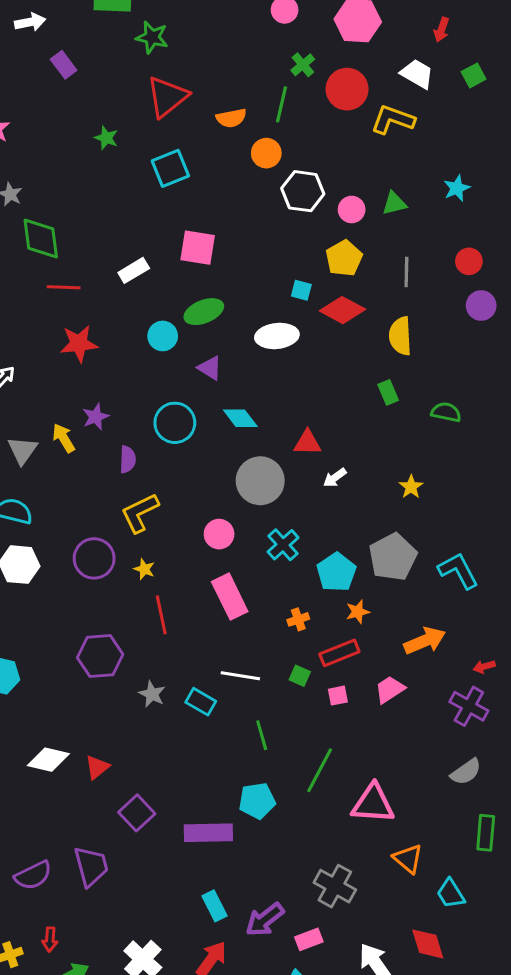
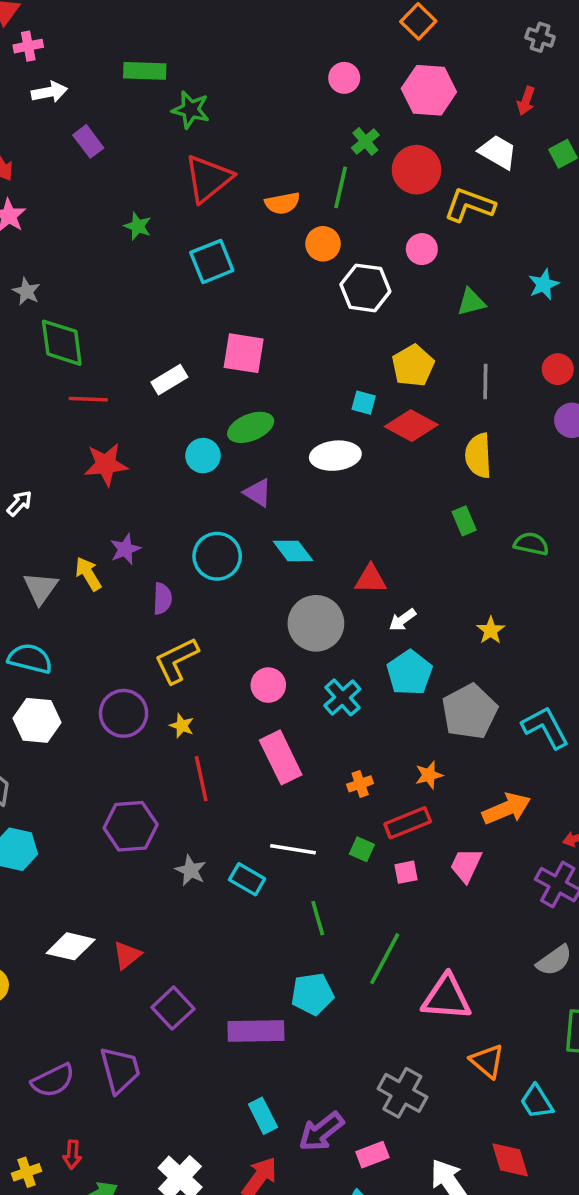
pink circle: (352, 209) -> (422, 249), moved
cyan pentagon: (336, 572) -> (409, 673), moved
pink trapezoid: (390, 689) -> (466, 865), turned -32

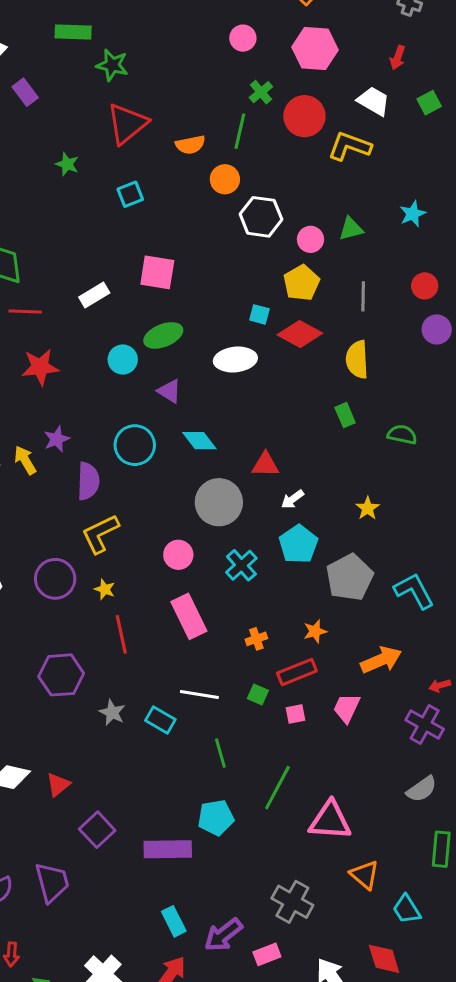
pink circle: (422, 249) -> (310, 239), moved
cyan square: (212, 261) -> (130, 194), size x0.7
purple semicircle: (162, 599) -> (88, 481), size x1.4

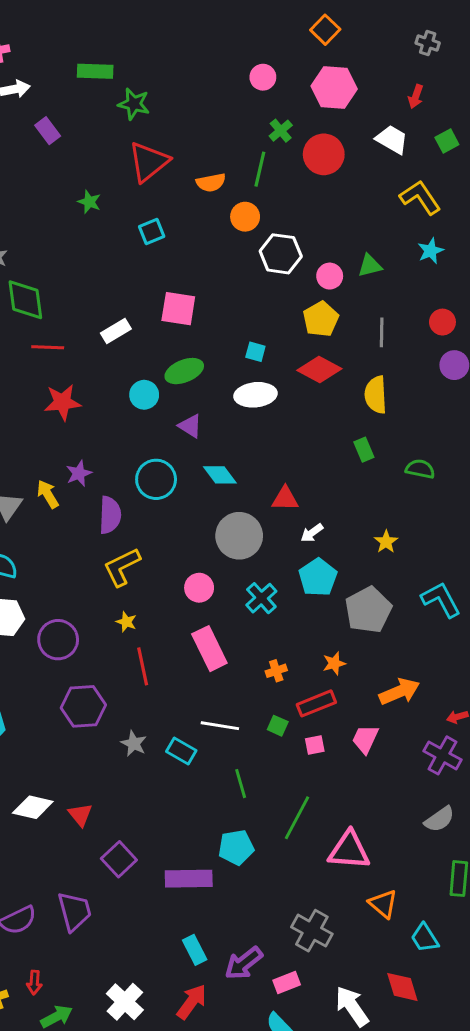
yellow L-shape: (350, 146) -> (420, 197), moved, turned 36
cyan square: (259, 314) -> (255, 352), moved
purple circle: (55, 579) -> (58, 640), moved
cyan L-shape: (414, 591) -> (441, 600), moved
red triangle: (58, 785) -> (80, 815), turned -30

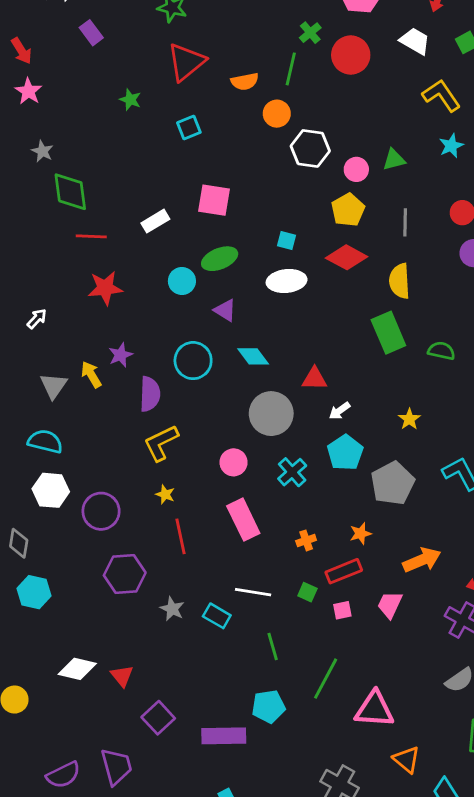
green rectangle: (364, 450) -> (388, 333), size x1.8

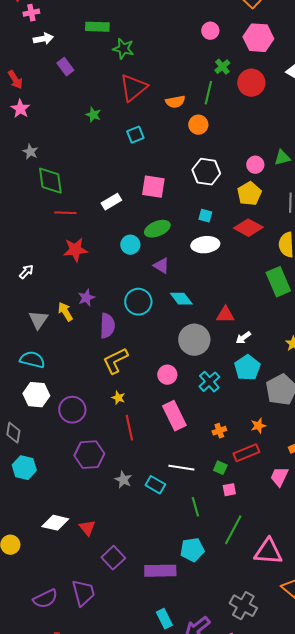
white hexagon: (310, 148) -> (206, 172), moved
pink square: (342, 610) -> (229, 490), moved

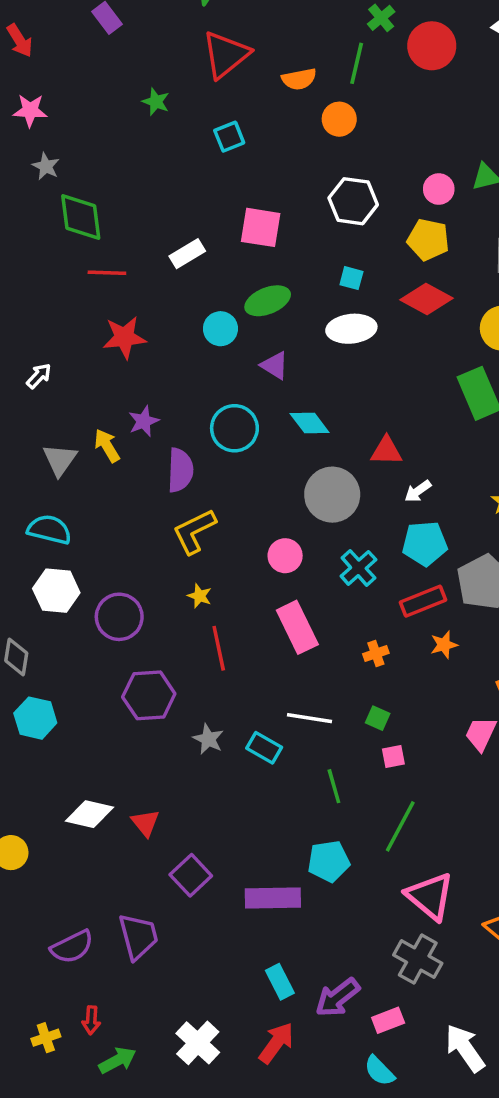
pink star: (20, 109) -> (30, 110), moved, turned -30
yellow pentagon: (249, 194) -> (428, 240), turned -30
cyan pentagon: (247, 368) -> (425, 543), turned 30
red rectangle: (246, 453) -> (423, 601), moved
pink triangle: (268, 552) -> (430, 896), moved, turned 36

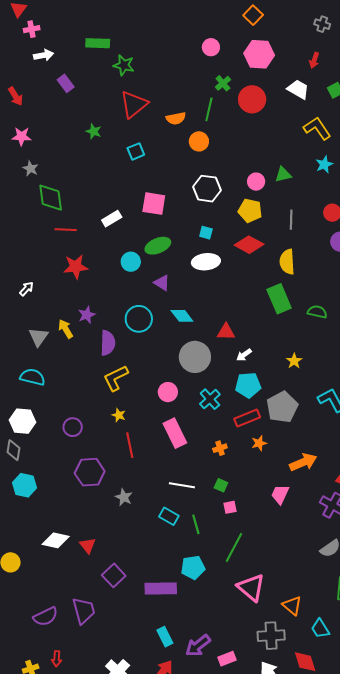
white hexagon: (56, 591) -> (23, 421), moved
purple circle: (119, 617) -> (73, 427), size x0.7
cyan rectangle: (264, 748) -> (169, 516), moved
gray cross: (418, 959) -> (271, 636), moved, turned -32

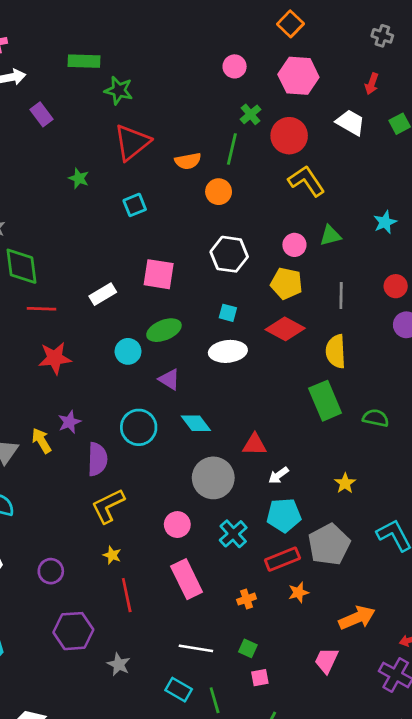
yellow L-shape: (317, 128) -> (306, 181), moved

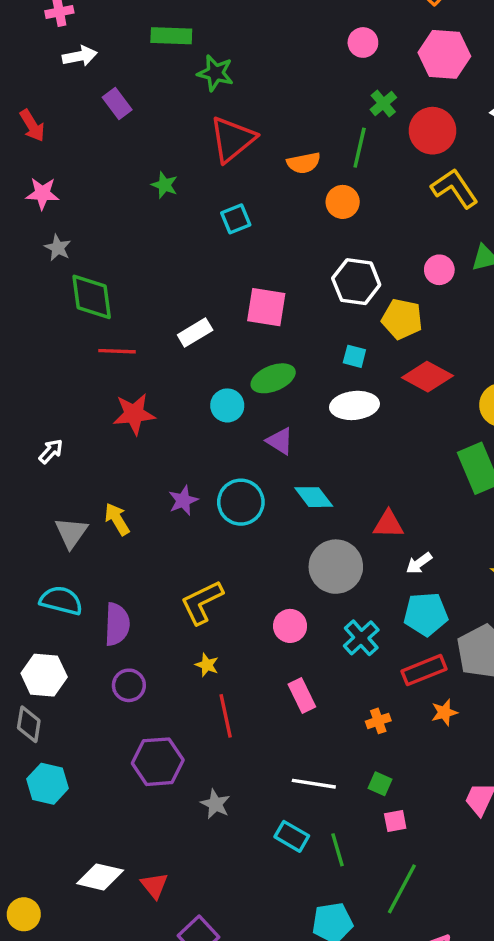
yellow pentagon: (286, 284) -> (402, 319), moved
purple star: (69, 422) -> (183, 500), moved
purple semicircle: (97, 459) -> (117, 624), moved
pink rectangle: (187, 579) -> (302, 695), size x0.7

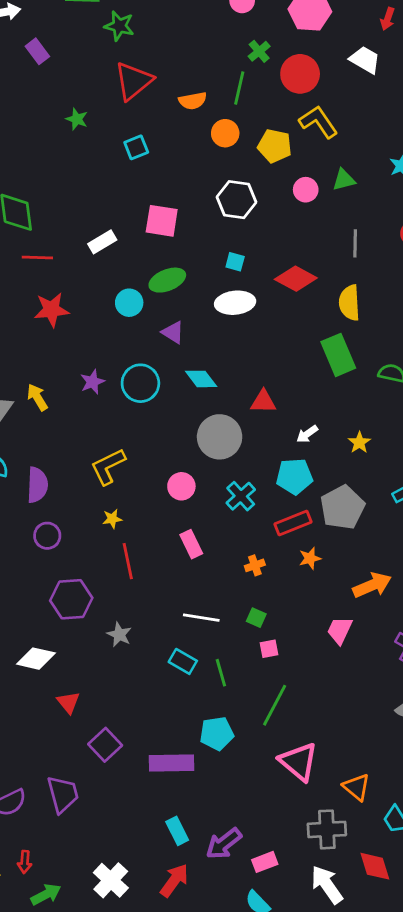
yellow pentagon: (402, 319) -> (275, 146), moved
white arrow: (419, 563) -> (307, 434), moved
yellow star: (207, 665) -> (112, 519), turned -30
white diamond: (100, 877) -> (36, 659), moved

